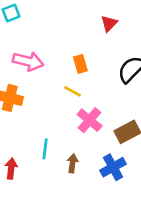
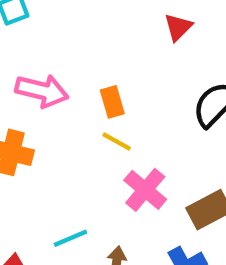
orange rectangle: (80, 64) -> (112, 102), moved
cyan line: (45, 149) -> (70, 238), turned 60

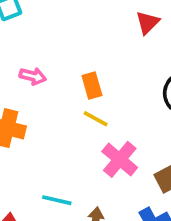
pink arrow: (42, 91) -> (33, 76), size x0.6
cyan line: (70, 238) -> (57, 200), turned 36

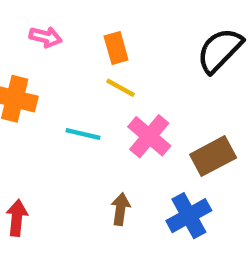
cyan line: (57, 200) -> (83, 134), moved

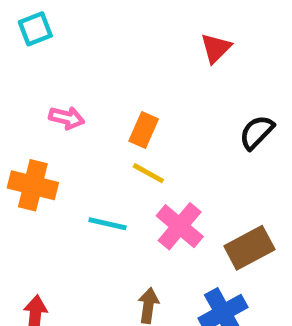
orange rectangle: (116, 48) -> (144, 130), turned 40
black semicircle: (220, 50) -> (257, 132), size x0.7

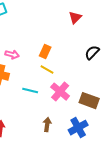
pink arrow: (67, 118) -> (12, 55), moved
brown rectangle: (249, 248) -> (89, 101), turned 48

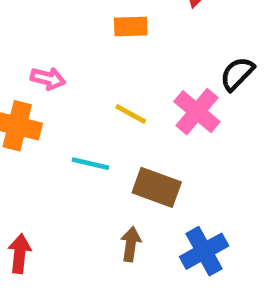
orange rectangle: (45, 52) -> (131, 26), moved, turned 64
pink cross: (60, 92) -> (197, 112), moved
brown rectangle: (89, 101) -> (157, 187), moved

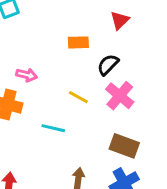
black semicircle: (237, 74) -> (108, 65), moved
brown rectangle: (157, 187) -> (124, 146), moved

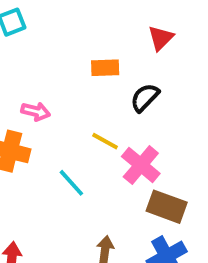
pink cross: (120, 96) -> (141, 165), moved
cyan line: (53, 128) -> (71, 183), turned 35

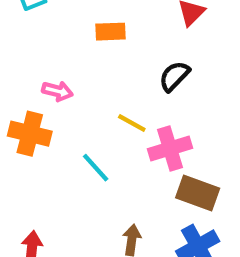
orange rectangle: (105, 68) -> (111, 32), moved
pink cross: (141, 165) -> (170, 148), turned 33

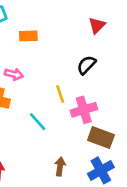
orange rectangle: (111, 32) -> (28, 36), moved
yellow line: (132, 123) -> (60, 94), turned 42

